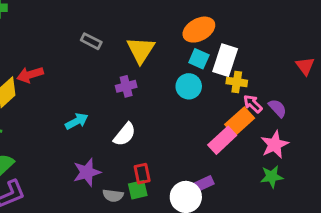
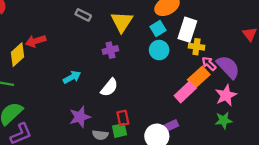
cyan square: (199, 59) -> (158, 29), moved, turned 35
purple semicircle: (277, 108) -> (228, 67), size x1.6

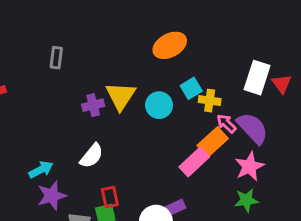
gray rectangle: (83, 15) -> (56, 58), turned 70
yellow triangle: (122, 22) -> (121, 96), moved
cyan square: (158, 29) -> (191, 88), moved
white rectangle: (187, 30) -> (257, 78), moved
cyan arrow: (72, 77) -> (41, 170), moved

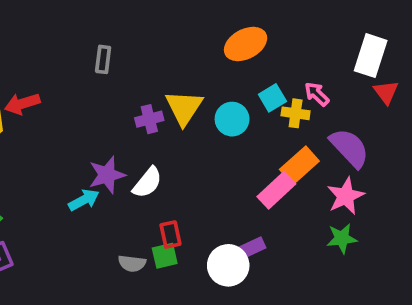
white rectangle: (257, 78) -> (371, 56), moved
pink arrow: (226, 124) -> (317, 94), moved
purple star: (52, 196) -> (107, 175), moved

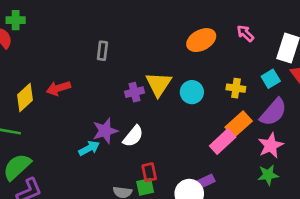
pink arrow: (317, 94) -> (245, 33), moved
cyan square: (272, 98) -> (271, 79), moved
red arrow: (22, 104) -> (58, 88), moved
purple semicircle: (349, 148) -> (273, 112), turned 84

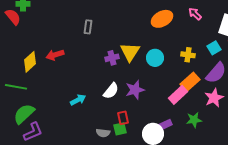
purple star: (105, 131) -> (135, 90), moved
green star: (268, 175) -> (194, 120), moved

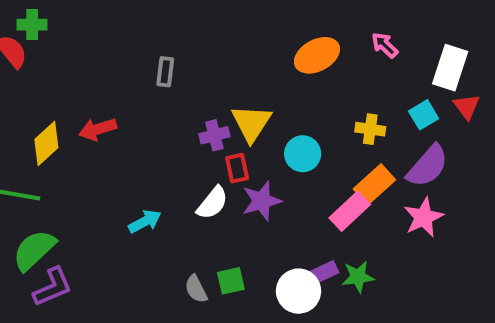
cyan circle: (155, 58) -> (303, 154), moved
red rectangle: (123, 118) -> (237, 168), moved
green star: (194, 120) -> (358, 277), moved
gray semicircle: (103, 133) -> (196, 289), turned 56

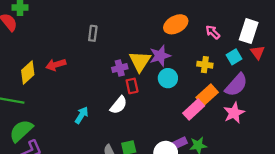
pink arrow: (385, 45) -> (213, 32), moved
purple star: (262, 201) -> (160, 56), moved
cyan arrow: (145, 221) -> (82, 115), turned -30

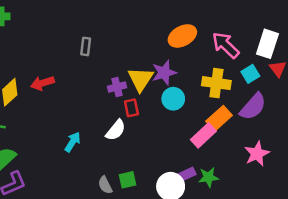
pink arrow: (213, 32) -> (226, 45), size x1.6
yellow cross: (205, 65) -> (216, 83), size x1.5
pink star: (234, 113) -> (257, 154), moved

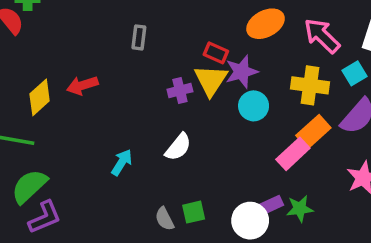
red rectangle: (131, 108) -> (216, 53), moved, turned -54

